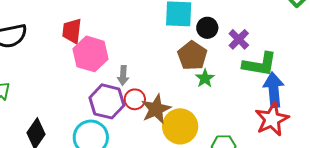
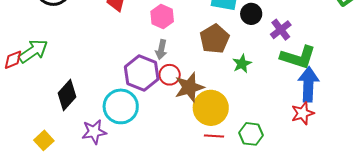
pink hexagon: (90, 54) -> (162, 17), moved, size x0.7
brown pentagon: (192, 56) -> (215, 39), moved
red star: (272, 119) -> (303, 113), size x0.7

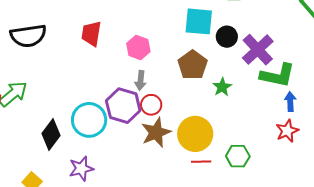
purple cross: (281, 30) -> (258, 50), size x1.5
blue arrow: (308, 84) -> (290, 102), size x0.6
brown star: (189, 87) -> (156, 133), moved
cyan circle: (121, 106) -> (89, 120), moved

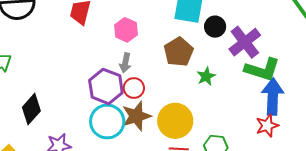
blue arrow: (290, 102) -> (273, 97), size x1.8
cyan circle: (89, 120) -> (107, 121), moved

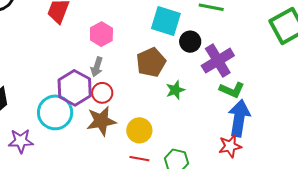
green L-shape: (262, 69) -> (232, 90), size x0.7
cyan circle: (107, 121) -> (55, 112), moved
yellow circle: (175, 121) -> (139, 130), size x0.7

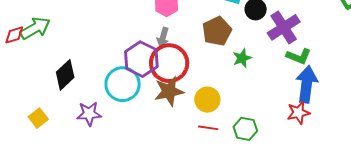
red circle: (102, 93) -> (169, 63), size x1.8

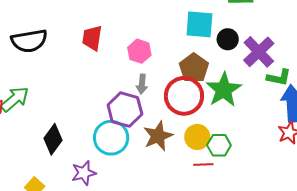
green star: (242, 58) -> (224, 90), size x1.8
red circle: (169, 63) -> (184, 96), moved
green hexagon: (245, 129) -> (219, 145), moved

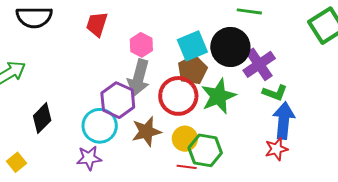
cyan square: (199, 24) -> (192, 46), moved, turned -36
black circle: (228, 39) -> (230, 47), size x1.8
gray arrow: (142, 84) -> (139, 78), size x1.8
green hexagon: (219, 145) -> (205, 150), size x1.4
purple star: (84, 173) -> (89, 158), moved

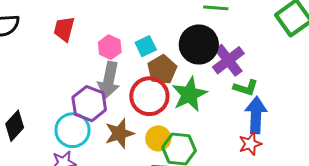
cyan square: (192, 46) -> (146, 46), moved, size x0.7

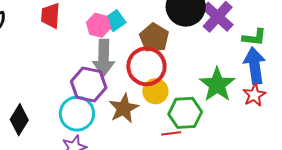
cyan square: (146, 46) -> (115, 21), moved
green L-shape: (246, 88) -> (254, 37), moved
green star: (189, 94) -> (217, 85), moved
yellow circle: (158, 138) -> (155, 91), moved

